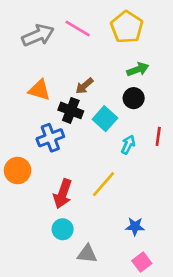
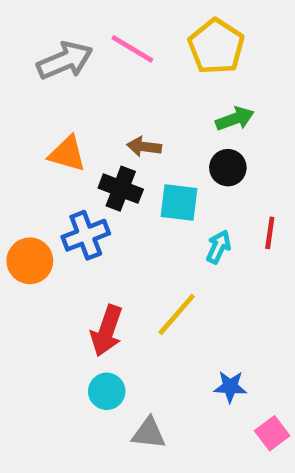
brown arrow: (84, 86) -> (144, 147), turned 48
cyan square: (105, 119) -> (179, 203), turned -35
orange circle: (18, 171) -> (30, 261), moved
pink square: (142, 262) -> (272, 433), moved

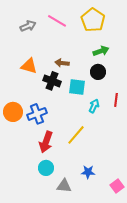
gray arrow: (65, 60) -> (28, 26), size x0.7
blue cross: (86, 235) -> (37, 114), moved
blue star: (230, 387) -> (88, 172), moved

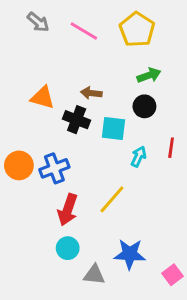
gray arrow: (28, 26) -> (38, 22), moved, turned 63
blue star: (88, 172) -> (130, 254), size x1.5

